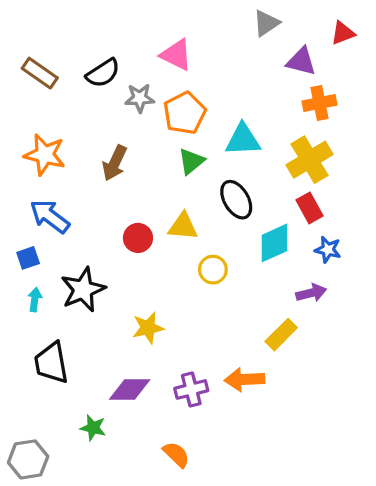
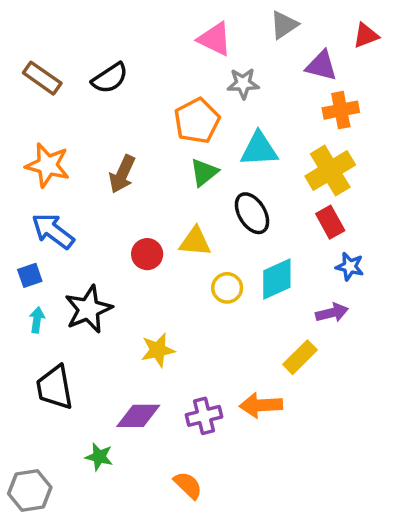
pink triangle: (176, 55) -> (215, 39), moved
gray star: (140, 98) -> (243, 83), moved
cyan diamond: (275, 243) -> (277, 279), moved

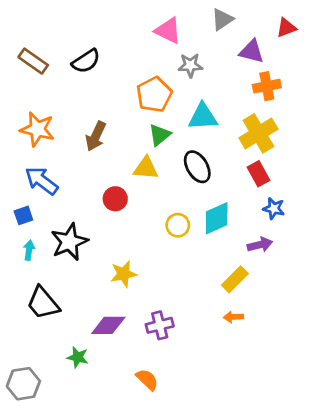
yellow triangle: (195, 242) -> (146, 168), moved
black trapezoid: (55, 387) -> (43, 303), turned -30
orange arrow: (261, 405) -> (233, 317), moved, size x0.6

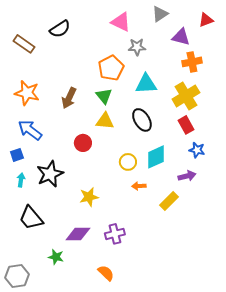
black semicircle: (86, 61) -> (60, 29), moved
green triangle: (160, 135) -> (104, 96), moved, turned -30
orange arrow: (233, 317) -> (139, 186), moved

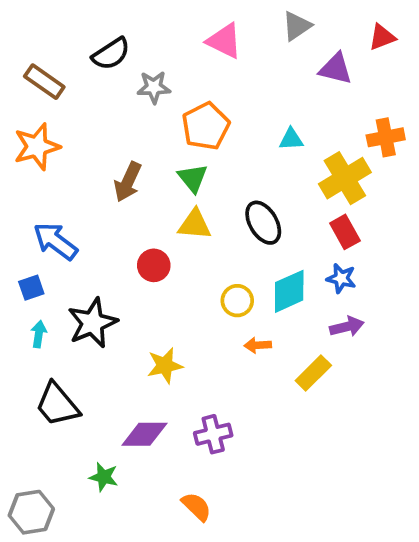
gray star: (137, 47) -> (154, 87), moved
orange cross: (192, 62) -> (386, 137), moved
cyan triangle: (146, 84) -> (291, 139), moved, size x0.6
orange star: (27, 93) -> (37, 147), moved, turned -30
blue star: (197, 150) -> (341, 278), moved

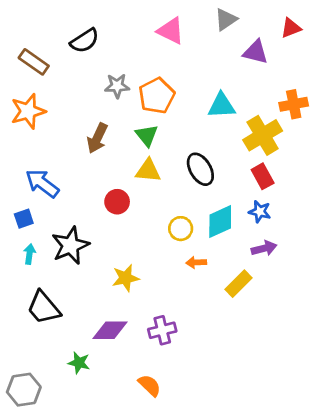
gray star: (154, 87) -> (117, 86), moved
cyan triangle: (291, 139) -> (222, 106), size x1.5

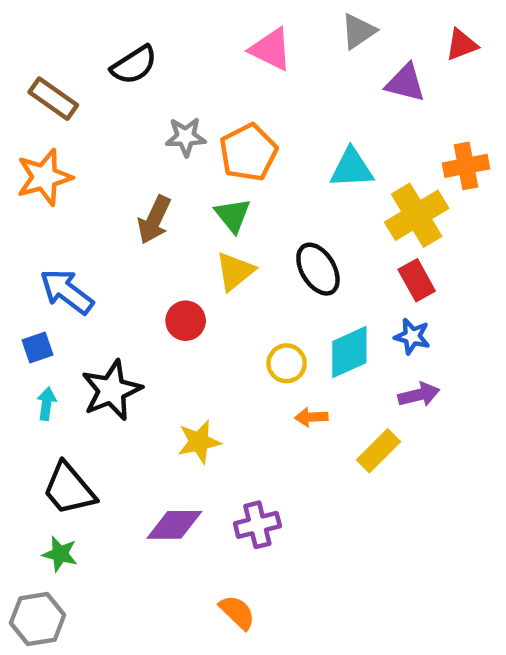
yellow triangle: (148, 171) -> (235, 271), turned -44
green star: (79, 363) -> (60, 554), moved

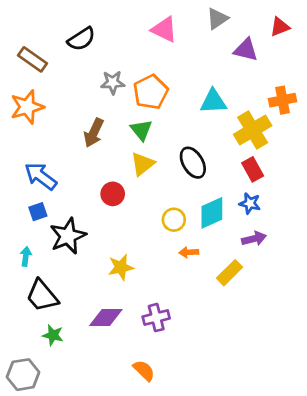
blue square: (38, 348) -> (38, 212), moved
cyan arrow: (47, 404) -> (26, 256), moved
green star: (60, 554) -> (53, 335), moved

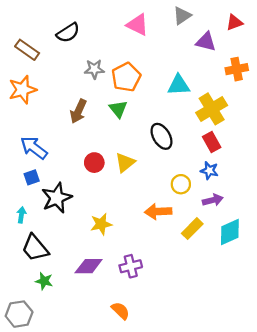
orange cross: (283, 100) -> (237, 69), moved
yellow triangle: (143, 164) -> (125, 163), moved
cyan diamond: (212, 213) -> (230, 232), moved
yellow circle: (174, 220) -> (181, 184), moved
orange arrow: (189, 252) -> (158, 212), size x1.6

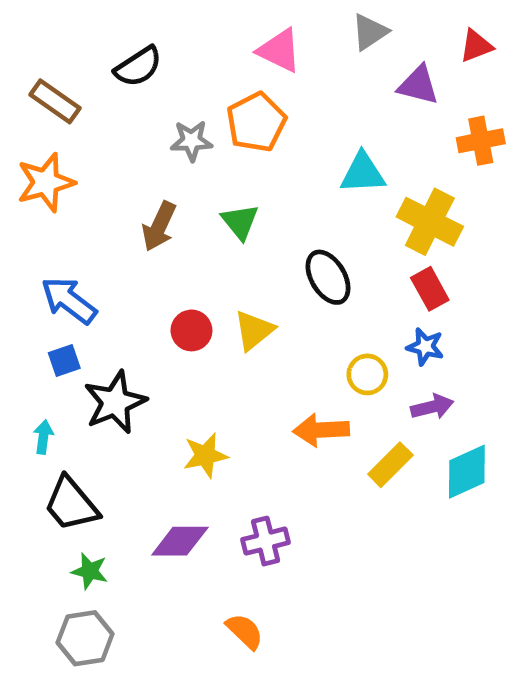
orange pentagon: (126, 77) -> (256, 122), moved
yellow cross: (212, 109) -> (430, 222), turned -32
gray hexagon: (19, 314) -> (85, 638), moved

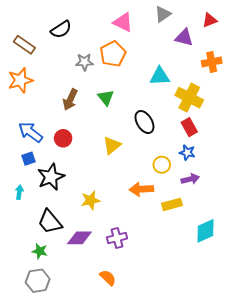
red circle: (191, 330) -> (63, 138), moved
yellow rectangle: (390, 465) -> (172, 204), turned 30
cyan diamond: (467, 472) -> (205, 231), moved
black trapezoid: (71, 504) -> (50, 222), moved

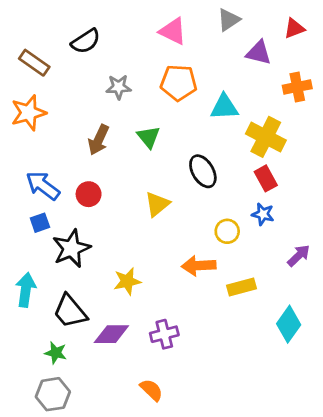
orange pentagon: (113, 54) -> (179, 83), moved, turned 30
purple arrow: (190, 179) -> (299, 256), moved, turned -30
cyan arrow: (19, 192) -> (26, 290), moved, size x1.6
cyan diamond: (205, 231) -> (289, 324), turned -30

